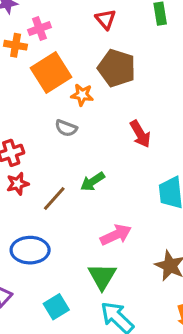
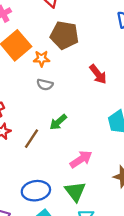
gray semicircle: (66, 128) -> (45, 85), moved
red arrow: (140, 134) -> (98, 74), moved
blue ellipse: (30, 250) -> (36, 191), moved

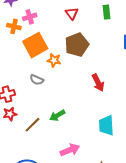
brown pentagon: (64, 35) -> (77, 45), turned 30
gray semicircle: (45, 85) -> (37, 80), moved

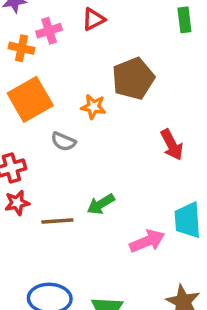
red triangle: (72, 14) -> (94, 19), moved, turned 40
orange square: (35, 45) -> (30, 99), moved
brown line: (32, 125) -> (57, 221), turned 42
pink arrow: (70, 150) -> (147, 241), moved

